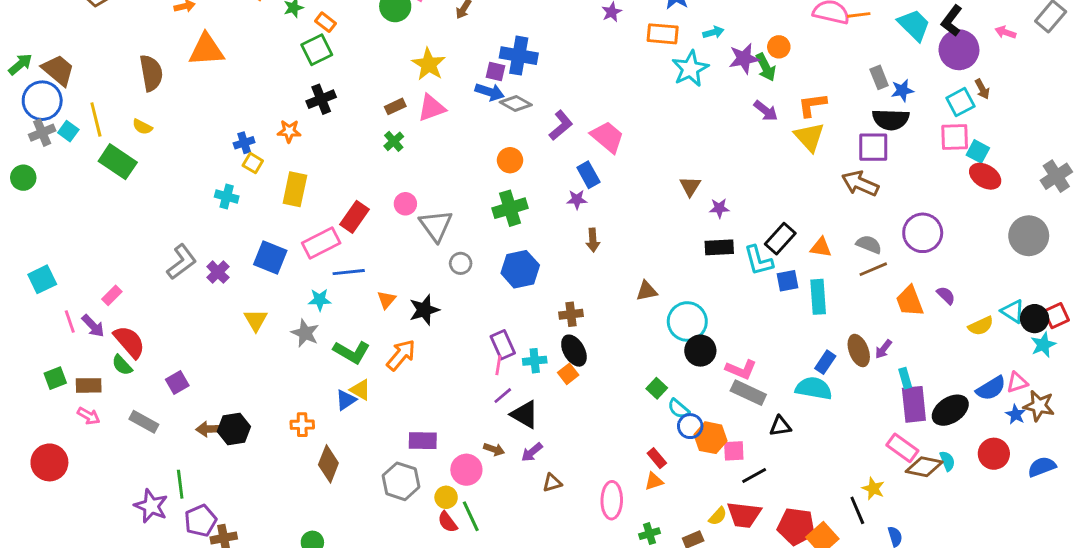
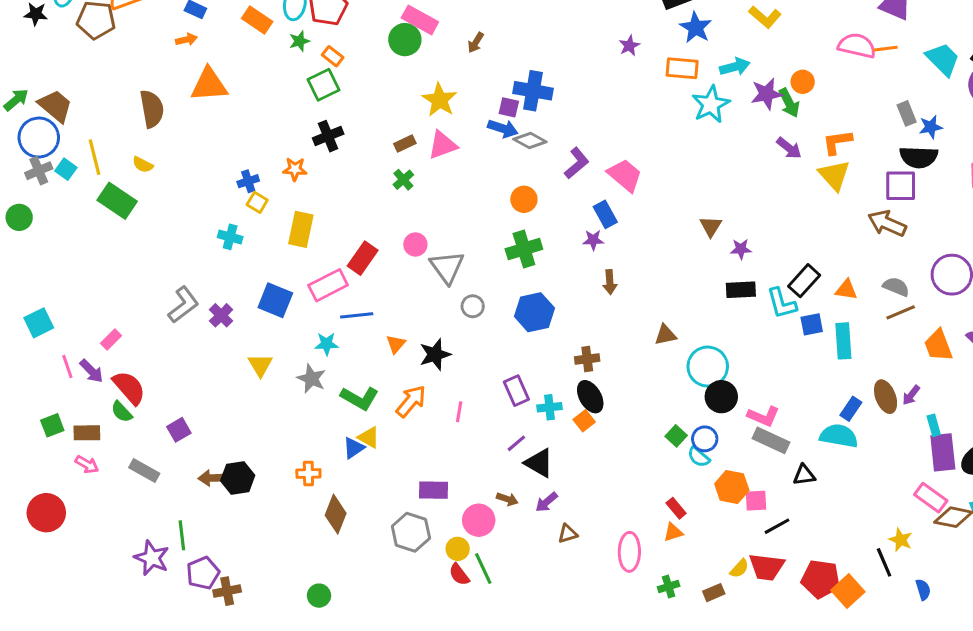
cyan arrow: (713, 32) -> (735, 67), size x1.4
pink line: (498, 365) -> (459, 412), moved
blue circle: (690, 426) -> (705, 439), moved

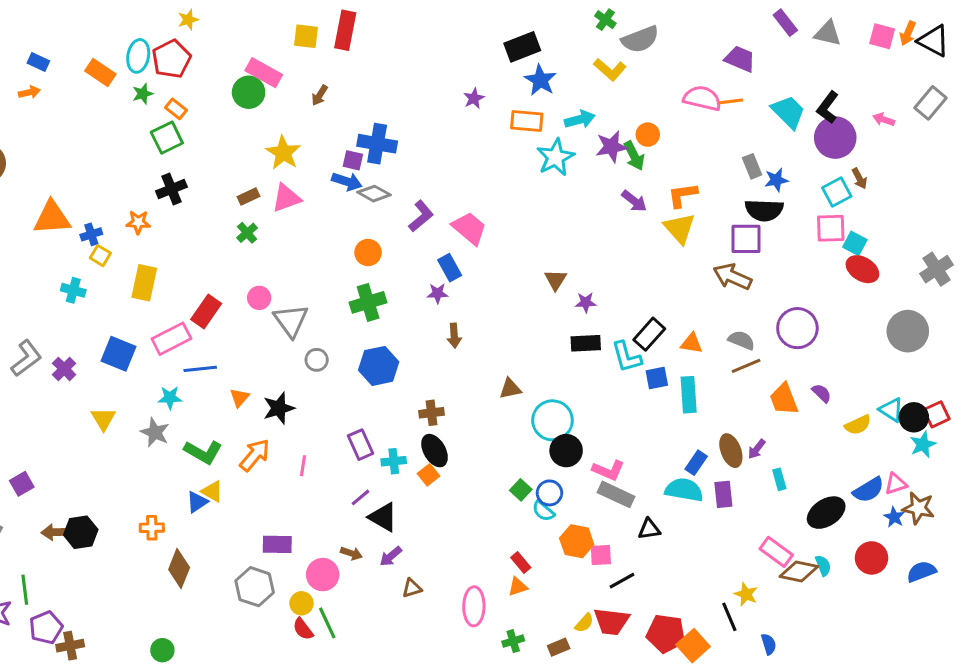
orange triangle: (209, 85) -> (52, 218), moved
purple rectangle: (943, 452) -> (723, 494), moved, size x0.7

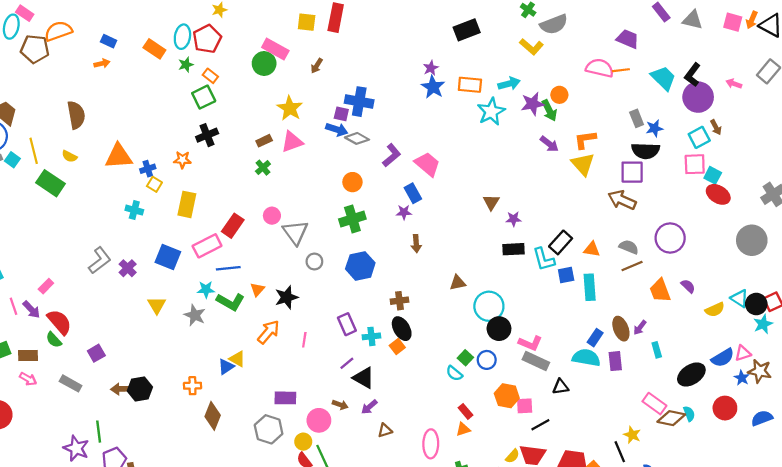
blue star: (540, 80) -> (433, 87), moved
green L-shape: (203, 452) -> (231, 302), moved
cyan semicircle: (543, 511) -> (454, 373), moved

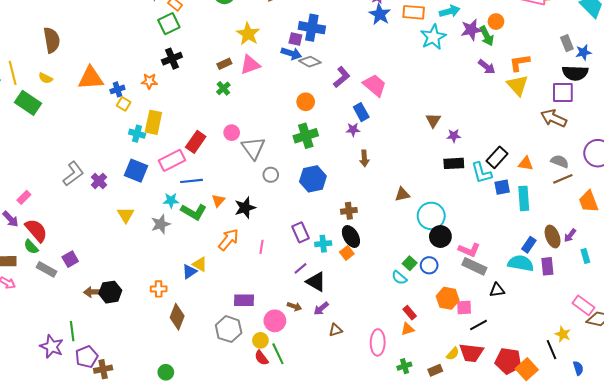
cyan cross: (134, 210) -> (137, 134), moved
gray star: (195, 315) -> (161, 224), turned 30
gray rectangle: (71, 383) -> (47, 269), moved

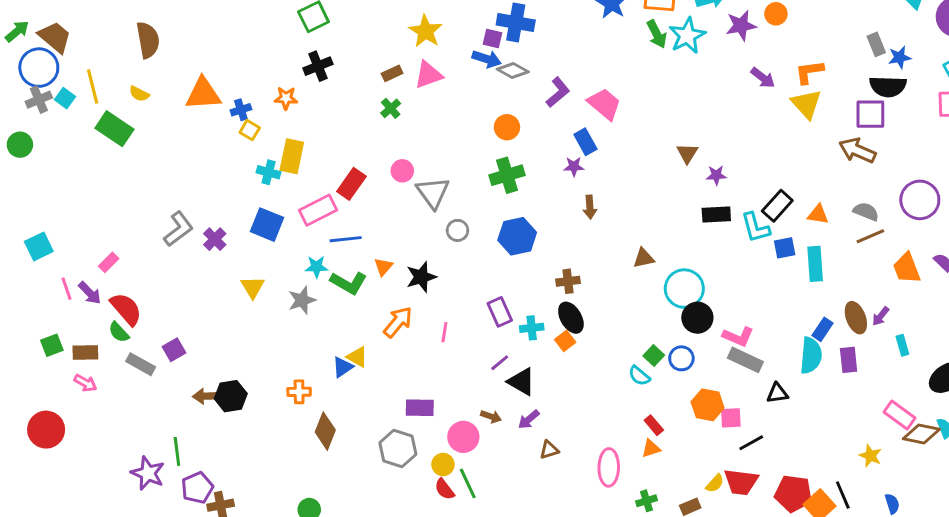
green arrow: (487, 36) -> (657, 34), moved
cyan semicircle: (521, 263) -> (811, 355), turned 85
black line: (552, 350) -> (843, 495), moved

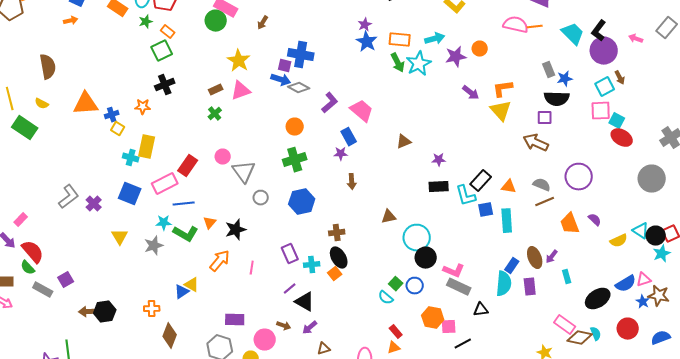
purple square: (870, 114) -> (545, 118), size x0.7
brown triangle: (687, 153) -> (404, 142), moved, turned 35

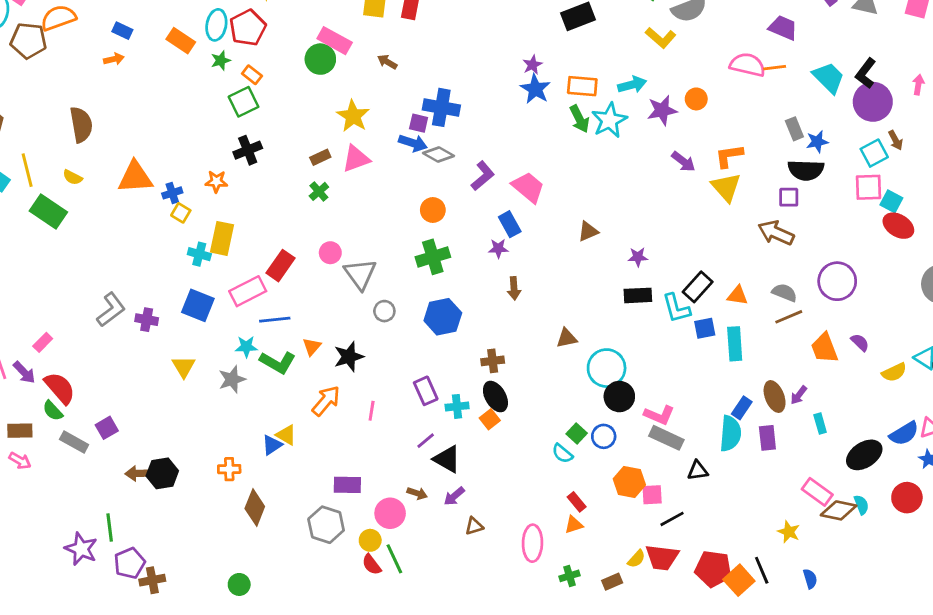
brown arrow: (263, 23) -> (387, 62), turned 88
pink arrow: (636, 39) -> (918, 85), turned 80
purple cross: (94, 204) -> (147, 320), turned -35

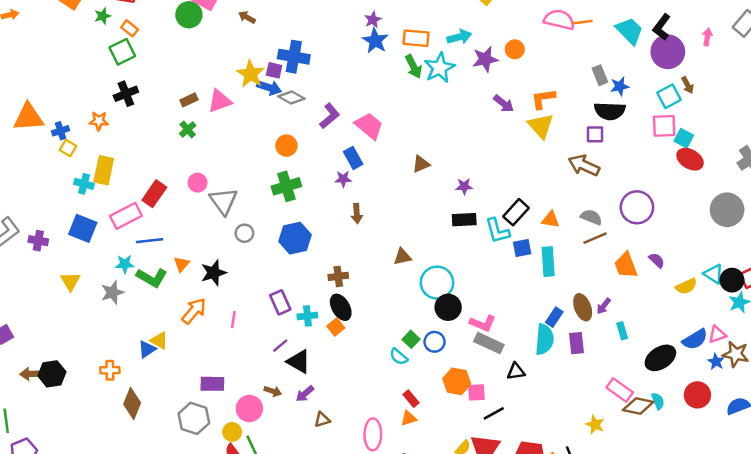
yellow star: (353, 116) -> (251, 74), moved

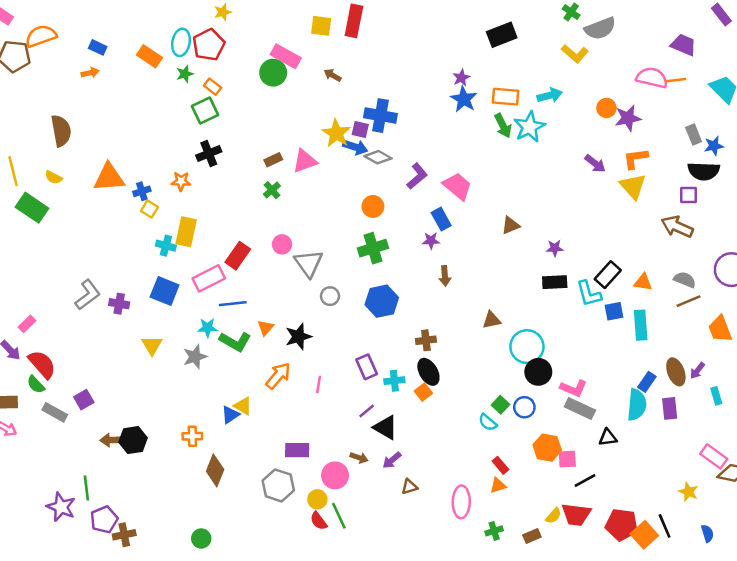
purple star: (485, 59) -> (628, 118), moved

